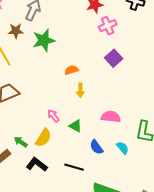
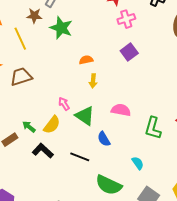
green star: (44, 40) -> (61, 28), turned 30
green triangle: (75, 126) -> (85, 116), size x1.5
cyan semicircle: (123, 148) -> (138, 163), moved

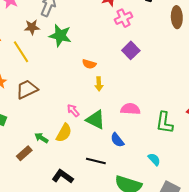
orange semicircle: (86, 60) -> (89, 64), turned -144
black L-shape: (43, 151) -> (63, 176), moved

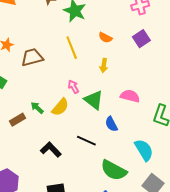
yellow line: (21, 52) -> (72, 48), moved
orange semicircle: (89, 64) -> (105, 38), moved
cyan semicircle: (154, 159) -> (144, 150), size x1.6

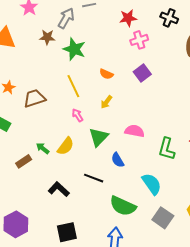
yellow arrow: (104, 66) -> (106, 102), turned 32
pink arrow: (73, 87) -> (77, 115), moved
green triangle: (94, 100) -> (99, 137), turned 40

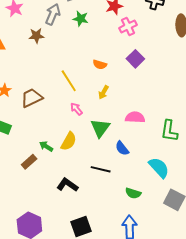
green star: (74, 49) -> (81, 19), moved, size x0.7
green semicircle: (123, 206) -> (133, 193), size x0.6

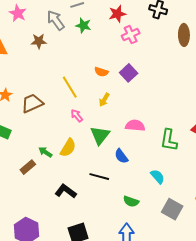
gray arrow: (53, 14) -> (56, 20), turned -60
purple square: (135, 59) -> (129, 73), moved
cyan semicircle: (159, 168) -> (158, 177), size x0.7

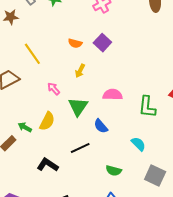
yellow line: (70, 87) -> (32, 54), moved
black line: (99, 177) -> (80, 148), turned -36

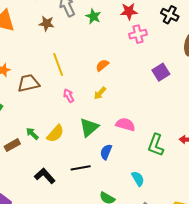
orange semicircle: (75, 43) -> (102, 65), turned 112
purple square: (102, 43) -> (161, 72), moved
pink arrow: (54, 89) -> (69, 96), moved
blue semicircle: (101, 126) -> (106, 152), turned 49

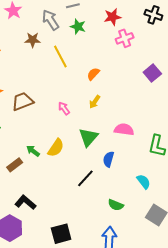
yellow line: (58, 65) -> (60, 56), moved
black line: (81, 168) -> (85, 178), turned -30
black L-shape: (45, 176) -> (25, 202), moved

